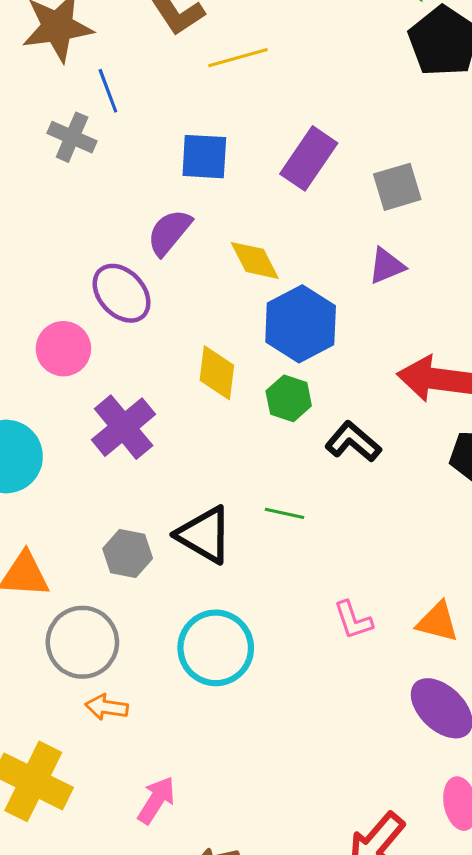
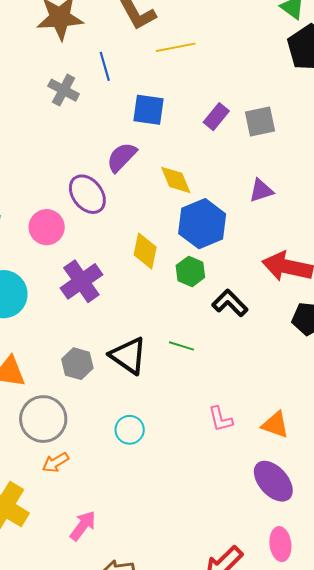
blue line: (108, 91) -> (105, 66), moved
purple rectangle: (309, 158) -> (216, 117), size x0.7
gray square: (397, 187) -> (260, 122), moved
cyan circle: (216, 648) -> (130, 430), size x0.6
orange arrow: (107, 707) -> (56, 462), turned -44

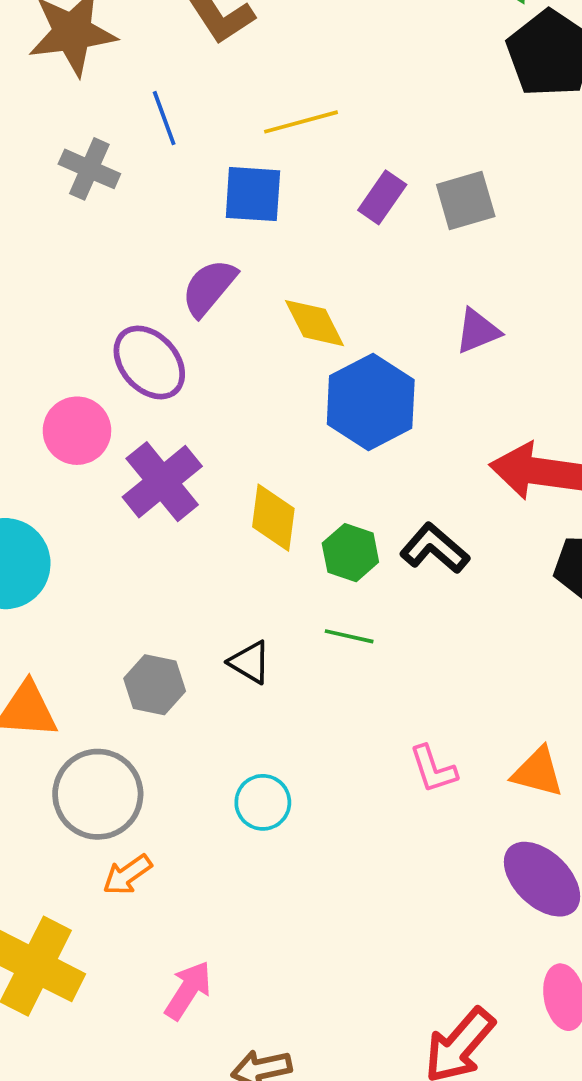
yellow line: (176, 47) -> (301, 122), moved
yellow diamond: (145, 251) -> (273, 518), moved
green hexagon: (190, 271) -> (350, 553), moved
purple cross: (81, 281) -> (162, 482), moved
black triangle: (128, 356) -> (250, 662), size x0.6

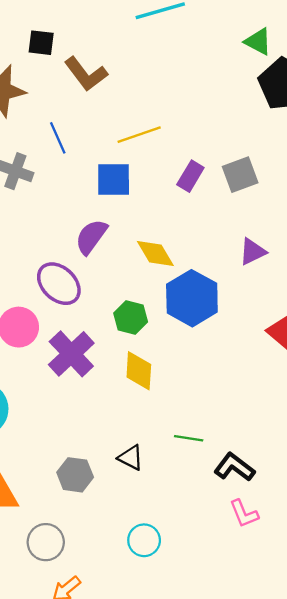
black L-shape: (435, 548) -> (234, 467), moved
green hexagon: (350, 553) -> (131, 318), moved
gray circle: (98, 794) -> (46, 542), size x0.7

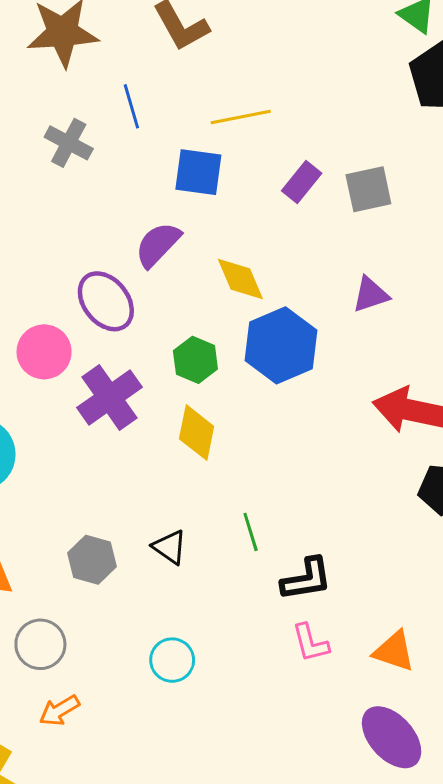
green line: (189, 438) -> (251, 532), turned 56
black L-shape: (234, 467) -> (307, 579), turned 126

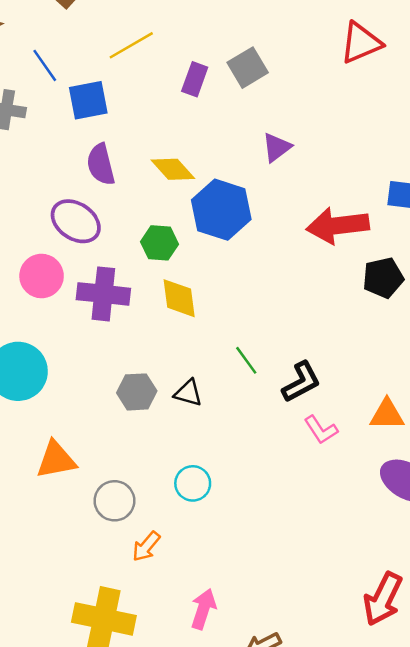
blue square: (198, 172) -> (88, 100), moved
purple semicircle: (158, 245) -> (101, 164), turned -39
purple cross: (109, 397) -> (103, 294), turned -30
gray hexagon: (92, 560) -> (137, 392), moved
cyan circle: (172, 660) -> (193, 483), moved

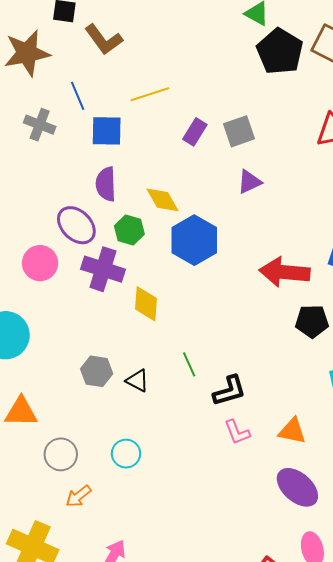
purple triangle: (277, 147) -> (249, 182), moved
green hexagon: (159, 243) -> (129, 230), moved
purple cross: (103, 294) -> (103, 269), moved

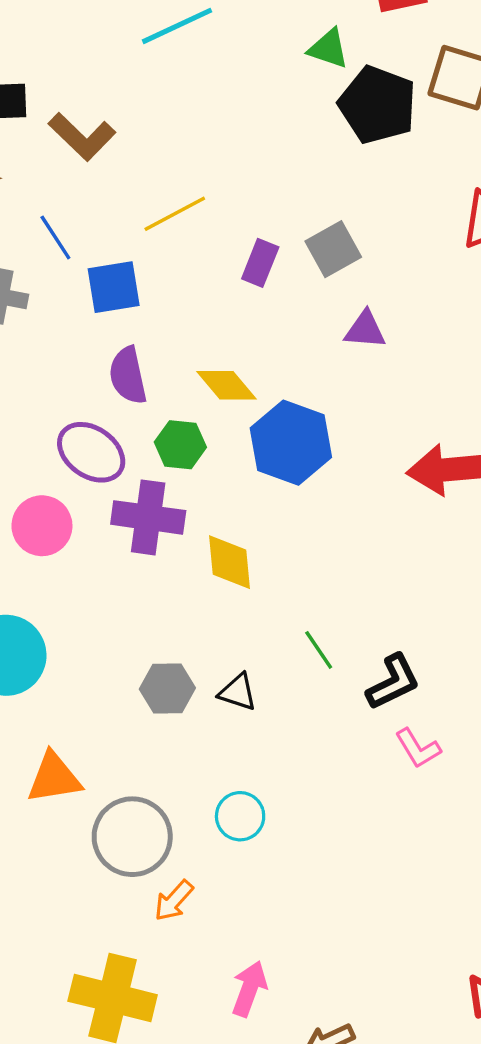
purple triangle: (249, 182) -> (365, 330), turned 40
gray circle: (61, 454) -> (132, 837), size x1.4

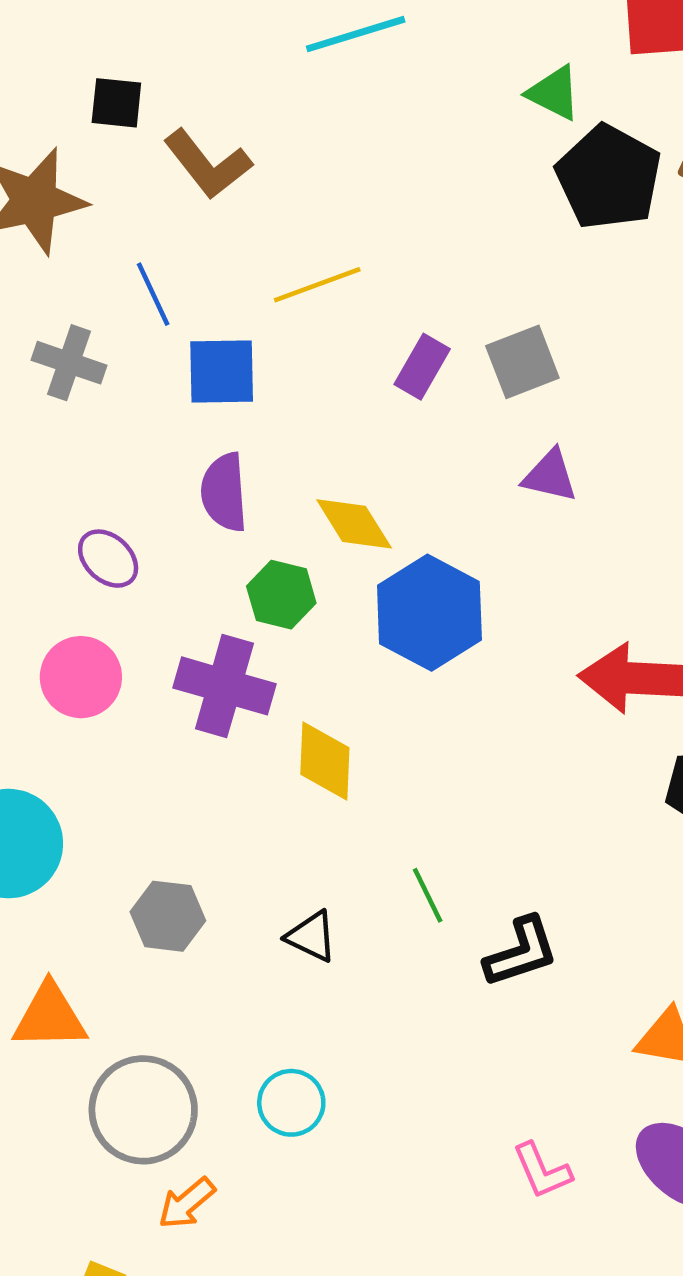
purple ellipse: (91, 452) -> (108, 559), moved, size x0.7
gray hexagon: (167, 689) -> (168, 916), moved
pink L-shape: (418, 748) -> (542, 1171), moved

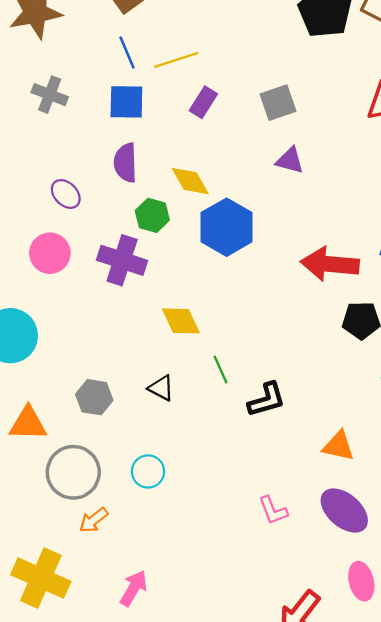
blue line: (153, 294) -> (127, 52), moved
purple rectangle: (422, 367) -> (203, 102), moved
yellow diamond: (325, 761) -> (181, 321), moved, turned -30
gray hexagon: (168, 916) -> (94, 397), moved

